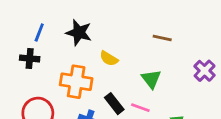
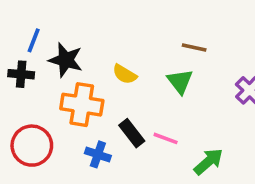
black star: (79, 33) -> (66, 60), moved
green triangle: (151, 79) -> (180, 81), moved

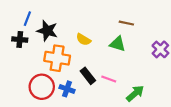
green triangle: (180, 81) -> (118, 44), turned -35
red circle: (32, 146) -> (42, 87), moved

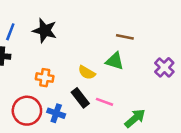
black star: (47, 31) -> (45, 31), moved
yellow semicircle: (83, 40) -> (87, 73), moved
orange cross: (57, 58) -> (45, 78), size x0.6

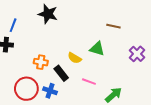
black star: (45, 31) -> (48, 14), moved
brown line: (125, 37) -> (113, 26), moved
black rectangle: (80, 98) -> (61, 73), moved

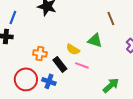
brown line: (113, 26) -> (111, 18), turned 56
pink line: (89, 82) -> (82, 65), moved

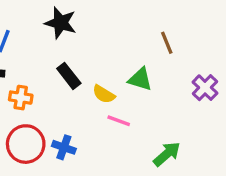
orange cross: (40, 53) -> (21, 98), moved
black rectangle: (60, 64) -> (69, 76), moved

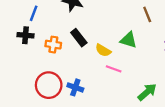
orange cross: (21, 98) -> (53, 45), moved

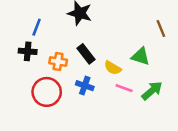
red circle: (49, 85) -> (47, 92), moved
blue cross: (75, 87) -> (85, 86), moved
green arrow: (147, 92) -> (152, 91), moved

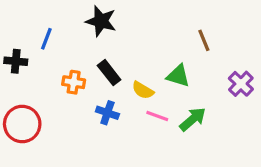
black cross: (28, 51) -> (16, 61), moved
red circle: (47, 92) -> (22, 124), moved

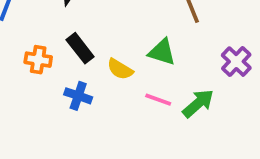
pink line: (157, 116) -> (158, 100), moved
green arrow: (193, 119) -> (198, 103), moved

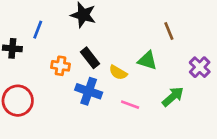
blue cross: (78, 96) -> (89, 91), size x1.4
pink line: (158, 100) -> (130, 105), moved

